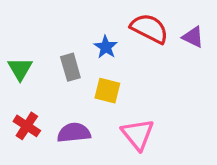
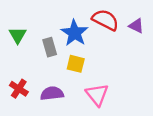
blue star: (106, 47) -> (75, 33), size x1.6
green triangle: (20, 69) -> (18, 35), moved

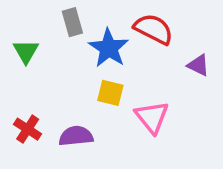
purple triangle: (136, 26) -> (198, 65), moved
gray rectangle: (50, 47) -> (72, 22), moved
pink triangle: (97, 95) -> (152, 117), moved

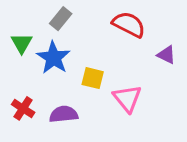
gray rectangle: (72, 22) -> (61, 19), turned 55
blue star: (109, 48) -> (53, 58), moved

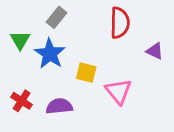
red semicircle: (129, 24) -> (120, 23), turned 64

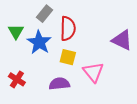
red semicircle: (120, 23) -> (68, 28), moved
purple triangle: (155, 51) -> (122, 40), size x1.5
purple semicircle: (59, 106) -> (59, 84), moved

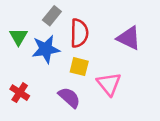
purple triangle: (122, 40) -> (129, 38), moved
blue star: (39, 42) -> (46, 49), turned 30
purple semicircle: (59, 84) -> (69, 98), turned 48

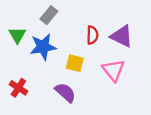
red semicircle: (79, 33) -> (92, 35), moved, size x0.7
pink triangle: (109, 84) -> (113, 70), moved

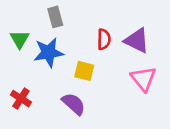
gray rectangle: (49, 15) -> (55, 17), turned -54
pink triangle: (113, 70) -> (143, 79), moved

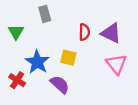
blue star: (49, 52) -> (37, 62), moved, turned -30

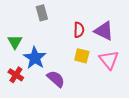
green triangle: (16, 32) -> (15, 42), moved
yellow square: (68, 58) -> (82, 56), moved

